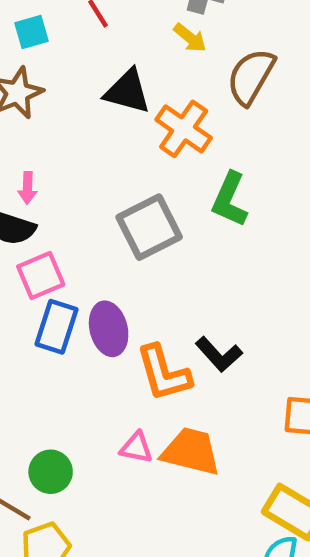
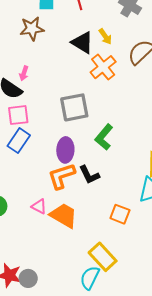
yellow arrow: (190, 38) -> (105, 37), moved
green L-shape: (230, 199) -> (104, 137), moved
purple ellipse: (109, 329) -> (65, 150), moved
orange L-shape: (164, 373) -> (62, 176), turned 72

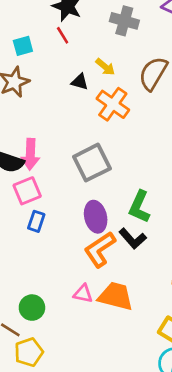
black triangle: (82, 43) -> (80, 82), size x0.6
pink arrow: (24, 73) -> (30, 154), moved, size x1.6
green L-shape: (104, 137) -> (139, 207), moved
blue rectangle: (19, 141) -> (36, 221), size x0.7

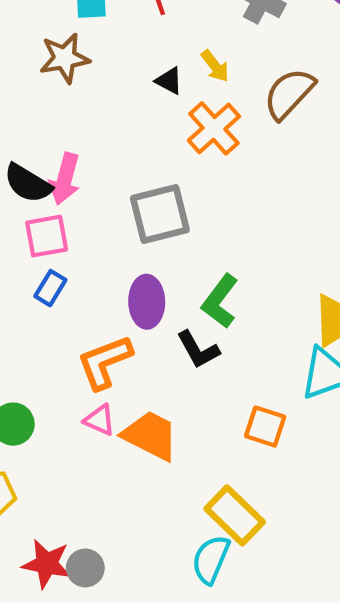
orange L-shape: (100, 249) -> (105, 362), moved

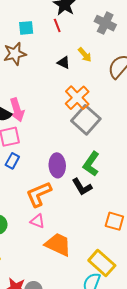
orange cross: (214, 128) -> (77, 98), moved
pink arrow: (65, 179) -> (17, 110), turned -30
gray square: (160, 214) -> (86, 120), moved, turned -32
orange trapezoid: (150, 436) -> (58, 244), moved

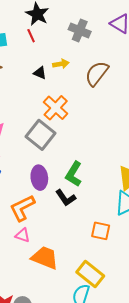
yellow arrow: (85, 55) -> (61, 64), turned -56
gray square: (86, 120) -> (41, 135), moved

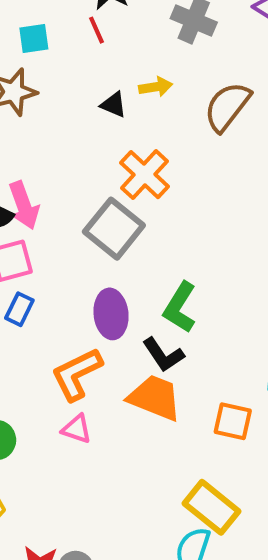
orange trapezoid: (45, 258) -> (155, 398), moved

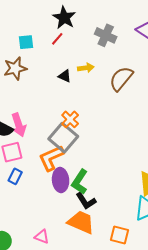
red line: (97, 30) -> (57, 39), turned 64
orange cross: (144, 175) -> (70, 119), moved, size x0.7
green L-shape: (180, 307) -> (80, 182), moved
orange L-shape: (77, 374) -> (51, 158), moved

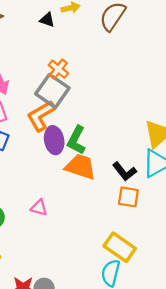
black L-shape: (86, 201) -> (125, 171), moved
orange trapezoid: (81, 222) -> (80, 167), moved

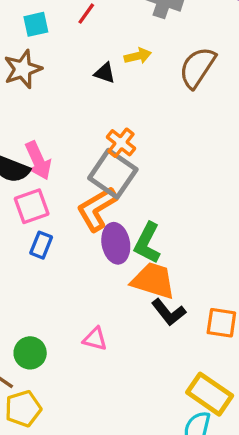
black L-shape: (125, 171) -> (169, 312), moved

